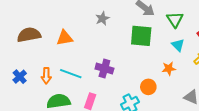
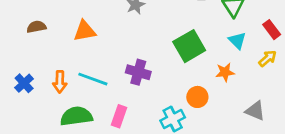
brown semicircle: (29, 35) -> (36, 27), size x0.6
green square: (141, 36) -> (189, 46), moved, turned -35

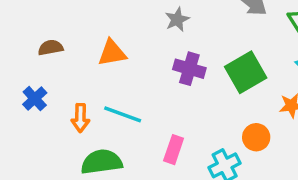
purple cross: (138, 72) -> (189, 69), moved
blue cross: (24, 83) -> (35, 99), moved
pink rectangle: (119, 116) -> (174, 150), moved

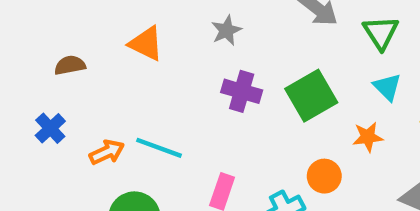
orange triangle: (112, 53) -> (146, 43), moved, turned 36
orange arrow: (80, 118) -> (107, 152), turned -116

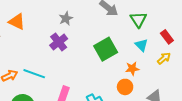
orange triangle: (146, 43) -> (17, 22), moved
purple cross: (242, 91) -> (59, 42), moved, turned 36
orange circle: (324, 176) -> (125, 87), moved

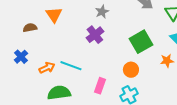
orange triangle: (17, 22) -> (54, 15), turned 30
orange circle: (125, 87) -> (131, 70), moved

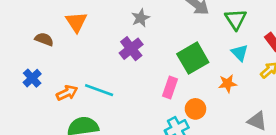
brown semicircle: (30, 28) -> (44, 39), turned 32
orange circle: (131, 70) -> (195, 109), moved
pink rectangle: (100, 86) -> (170, 88), moved

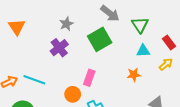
cyan triangle: (240, 53) -> (143, 51), turned -48
green square: (193, 58) -> (100, 39), moved
orange circle: (195, 109) -> (73, 94), moved

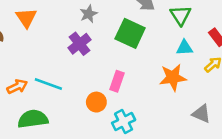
green square: (100, 39) -> (130, 33), turned -35
orange star: (134, 75) -> (173, 77), size x1.5

